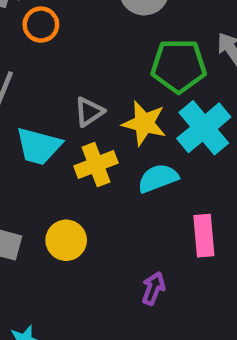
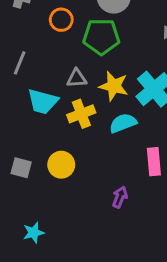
orange circle: (41, 25) -> (61, 20), moved
green pentagon: (179, 66) -> (101, 37), moved
gray triangle: (89, 112) -> (77, 78), turned 30

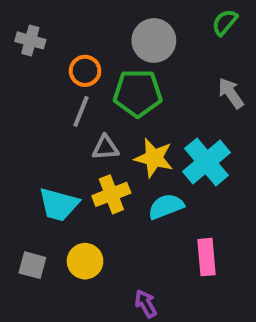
gray line: (20, 63) -> (81, 111), moved
cyan trapezoid: (43, 101) -> (59, 204), moved
purple arrow: (120, 197) -> (146, 304), moved, turned -50

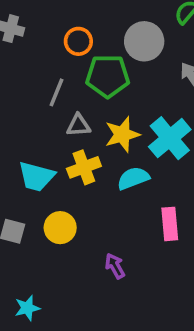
gray circle: (154, 40) -> (144, 41), moved
orange circle: (85, 71) -> (78, 41), moved
yellow star: (154, 158) -> (122, 134), turned -30

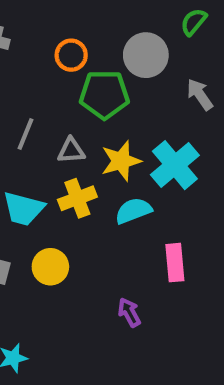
gray line: (56, 92) -> (26, 134), moved
purple arrow: (115, 266) -> (129, 312), moved

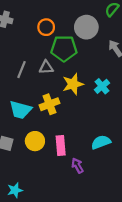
gray triangle: (71, 151) -> (46, 67), moved
cyan cross: (175, 165) -> (102, 86), size x0.6
cyan semicircle: (133, 211) -> (101, 142), moved
pink rectangle: (175, 263) -> (61, 146), moved

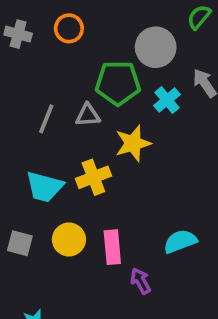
orange circle: (46, 27) -> (69, 28), moved
cyan cross: (102, 86) -> (167, 100), moved

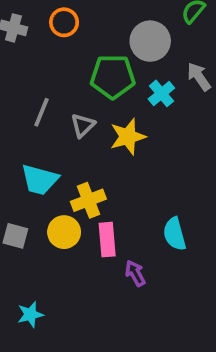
gray triangle: (88, 115) -> (83, 125), moved, turned -40
yellow cross: (93, 177) -> (88, 200), moved
cyan semicircle: (180, 241) -> (175, 234), turned -84

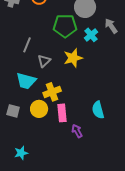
gray triangle: (83, 125) -> (44, 61), moved

